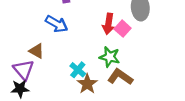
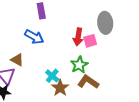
pink square: (123, 29) -> (90, 41), turned 32
green star: (110, 57) -> (79, 65), turned 30

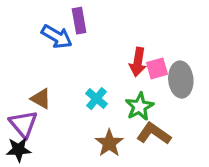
gray ellipse: (105, 23) -> (181, 80), moved
blue arrow: (34, 37) -> (57, 37), moved
cyan cross: (52, 76) -> (97, 99), moved

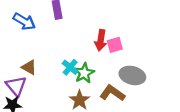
blue arrow: (57, 37) -> (24, 21), moved
gray ellipse: (181, 80) -> (132, 75), moved, turned -70
green star: (139, 107) -> (84, 73), moved

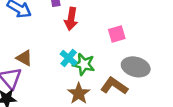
red arrow: (101, 40) -> (71, 19), moved
green star: (84, 73) -> (84, 64), turned -30

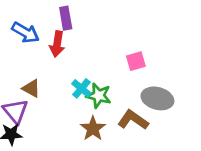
red arrow: (71, 19) -> (57, 44), moved

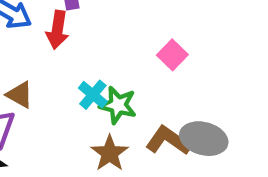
pink square: (136, 61) -> (172, 55), turned -30
gray ellipse: (157, 98) -> (204, 139), moved

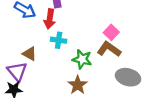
cyan cross: (93, 95) -> (59, 40), moved, turned -32
brown L-shape: (168, 141) -> (109, 49), moved

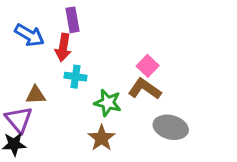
brown triangle: (29, 54) -> (36, 95), turned -32

